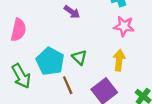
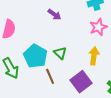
pink star: (124, 26) -> (98, 27), turned -30

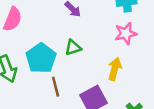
green triangle: (60, 53) -> (73, 47), moved, turned 48

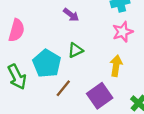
brown line: (56, 87) -> (63, 88), turned 60

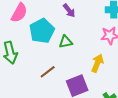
cyan pentagon: (47, 63) -> (42, 31), moved

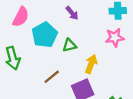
yellow arrow: (97, 63) -> (91, 64), moved

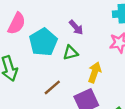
purple arrow: (72, 13) -> (76, 27), moved

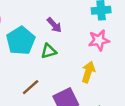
yellow arrow: (95, 72) -> (88, 72), moved

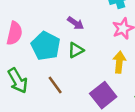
brown line: (31, 87) -> (55, 85), moved, turned -72

